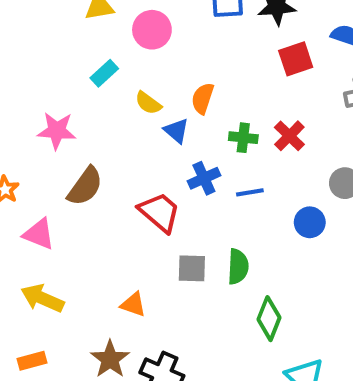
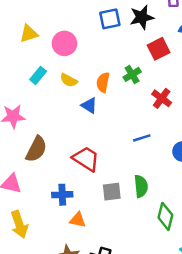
yellow semicircle: (148, 103) -> (69, 80), moved
green cross: (243, 138) -> (132, 74), moved, turned -30
blue cross: (204, 178) -> (62, 195), moved, turned 30
yellow arrow: (42, 298) -> (19, 224), turned -124

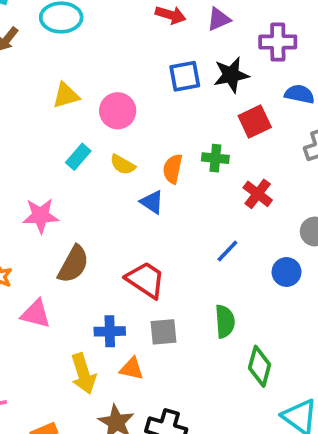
green cross: (132, 74) -> (215, 158), turned 36
blue line: (142, 138) -> (227, 251), turned -30
gray square: (112, 192) -> (164, 332), moved
yellow arrow: (19, 224) -> (83, 374), moved

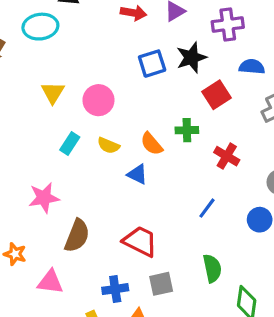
yellow triangle: (66, 95) -> (53, 93), turned -35
orange semicircle: (173, 169) -> (152, 144), turned -45

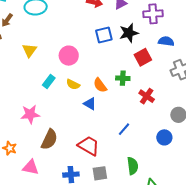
yellow triangle: (53, 93) -> (29, 50), moved
blue line: (207, 208) -> (124, 129), moved

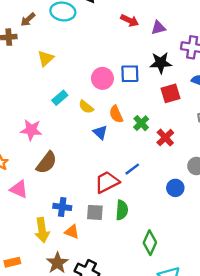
blue square: (104, 35) -> (130, 74), moved
pink circle: (69, 56) -> (102, 78), moved
green cross: (123, 78) -> (141, 123), moved, turned 32
red trapezoid: (89, 146) -> (107, 182), moved, turned -70
green semicircle: (133, 166) -> (122, 210), moved

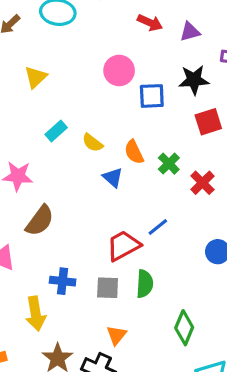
pink circle: (102, 78) -> (119, 70), moved
orange triangle: (72, 232) -> (116, 335), moved, turned 49

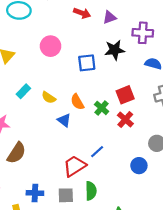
pink circle: (119, 70) -> (51, 46), moved
red square: (208, 122) -> (125, 95), moved

